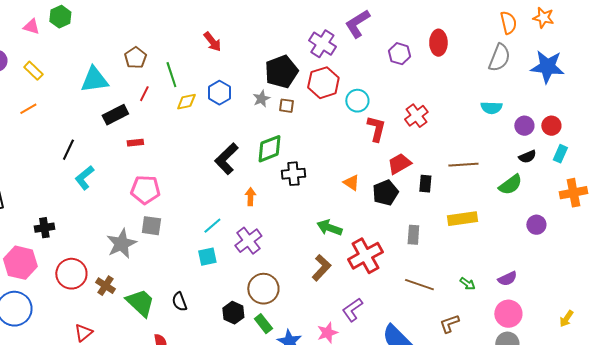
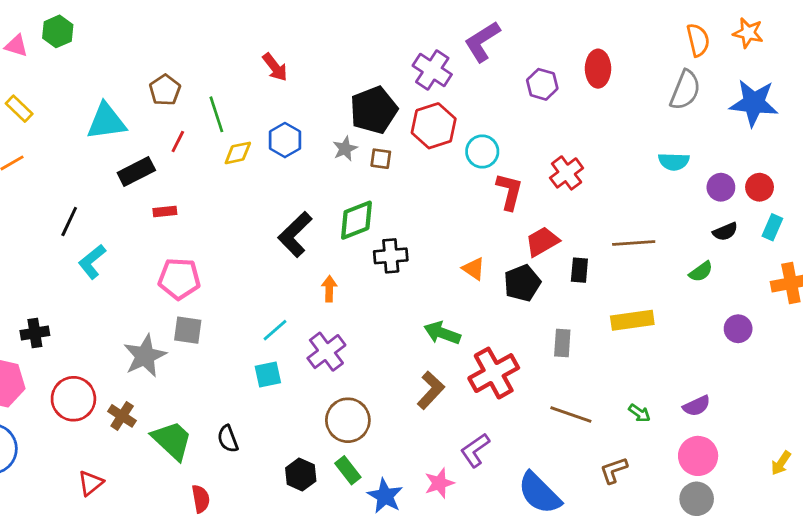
green semicircle: (510, 185) -> (701, 272), size x0.7
black hexagon: (233, 313) -> (301, 475), moved

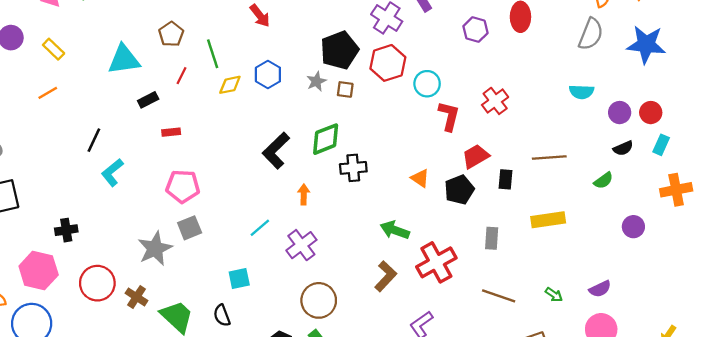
black rectangle: (136, 172) -> (148, 100), size x0.7
gray square: (188, 330) -> (190, 228), turned -30
cyan square: (268, 374) -> (239, 279), moved

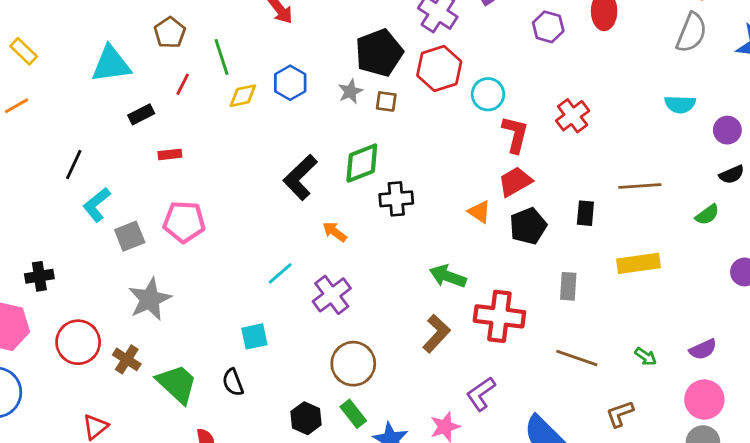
red trapezoid: (475, 156) -> (515, 182), moved
orange arrow: (304, 194) -> (335, 232), turned -54
gray square: (190, 228) -> (130, 236), moved
red cross: (436, 262) -> (499, 316), turned 36

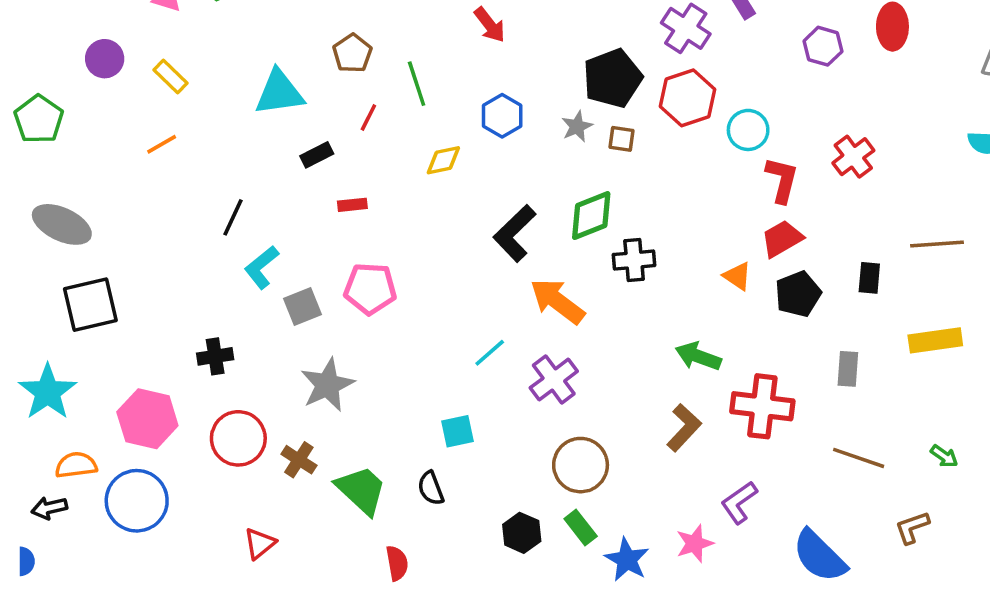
yellow diamond: (243, 96) -> (443, 160), moved
orange arrow: (335, 232) -> (557, 301), size x1.8
black cross: (39, 276) -> (215, 356), moved

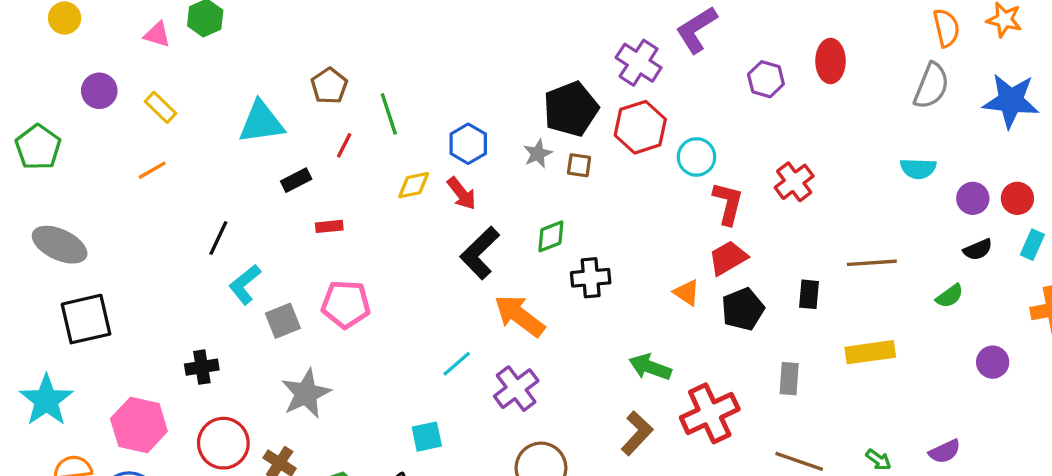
red arrow: (490, 25) -> (462, 193), moved
green diamond: (591, 216) -> (551, 236), size x0.7
red cross: (762, 406) -> (710, 413), turned -32

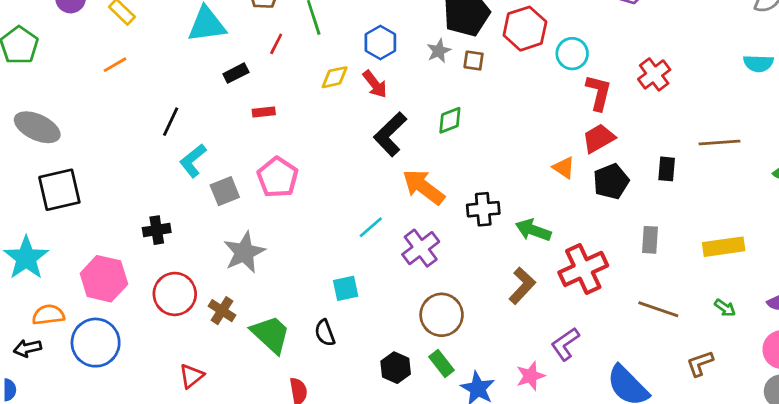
black cross: (591, 278) -> (483, 209), moved
pink pentagon: (346, 304) -> (278, 177), turned 30
yellow rectangle: (870, 352) -> (724, 247), moved

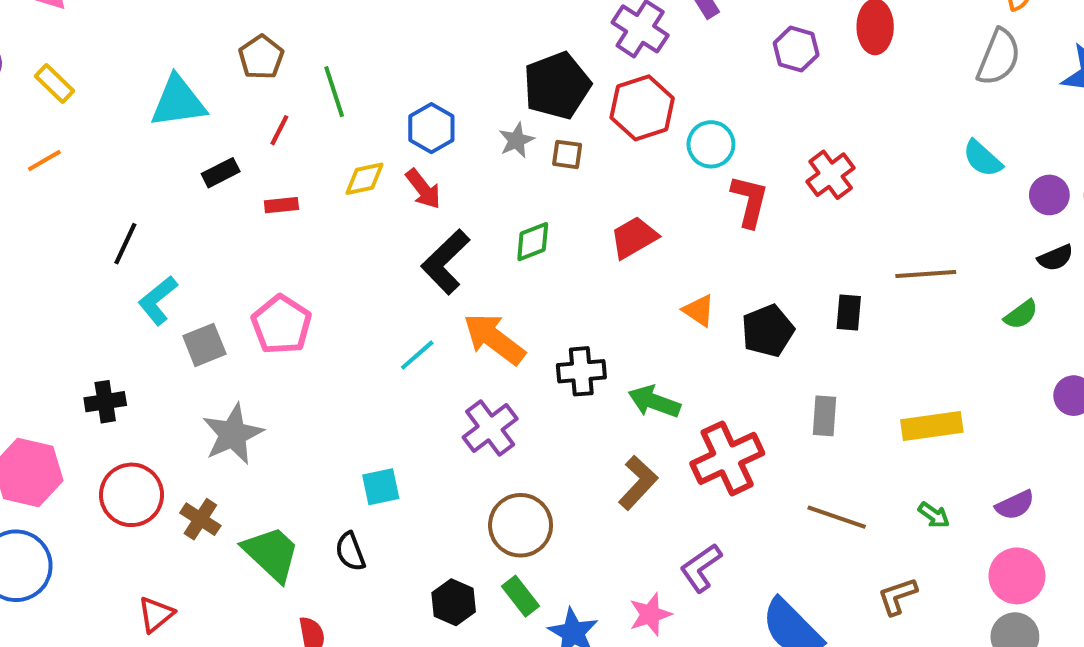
cyan semicircle: (758, 63) -> (982, 159), turned 40
red rectangle: (264, 112) -> (281, 205), moved
red trapezoid: (599, 138) -> (634, 238), moved
cyan line: (371, 227) -> (417, 355), moved

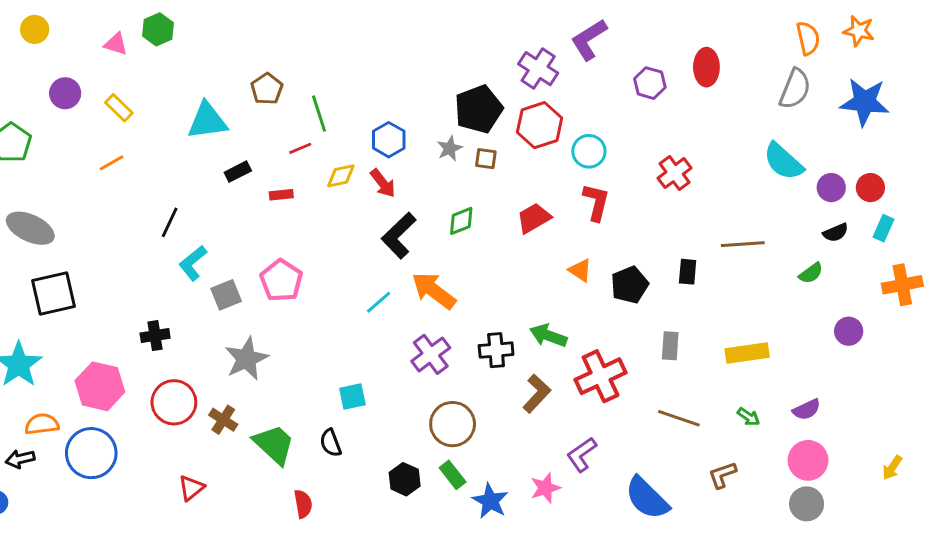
red line: (279, 130) -> (300, 148), moved, turned 40
cyan semicircle: (982, 159) -> (783, 161), size x1.4
red L-shape: (749, 201) -> (596, 202), moved
black cross: (581, 371) -> (496, 350), moved

